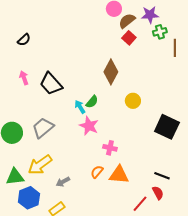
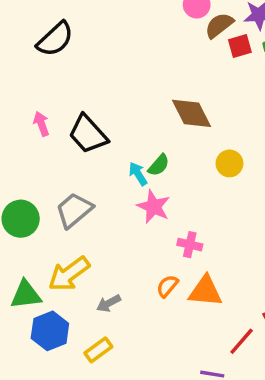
red square: (129, 38) -> (240, 46), moved, turned 32
black semicircle: (24, 40) -> (55, 39), moved, size x1.6
brown diamond: (111, 72) -> (192, 113), turned -55

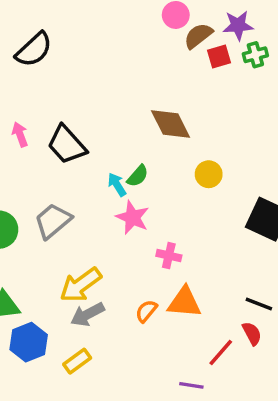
yellow arrow: (69, 274) -> (81, 285), moved
orange semicircle: (167, 286) -> (146, 311), moved
gray arrow: (109, 303) -> (87, 314), size x1.4

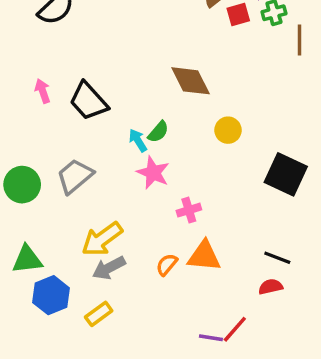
pink cross: (169, 256) -> (189, 210), turned -30
red semicircle: (252, 333) -> (271, 287), turned -75
red line: (221, 352) -> (235, 329), moved

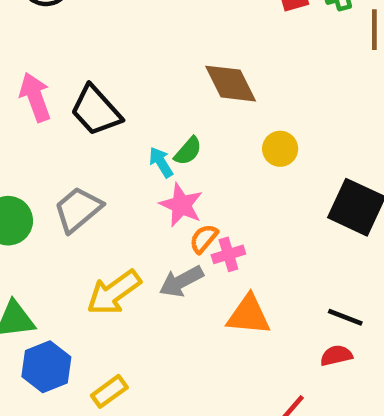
pink arrow: (43, 91) -> (35, 97), size x1.5
orange semicircle: (167, 265) -> (204, 239), moved
gray arrow: (109, 268) -> (181, 281), moved

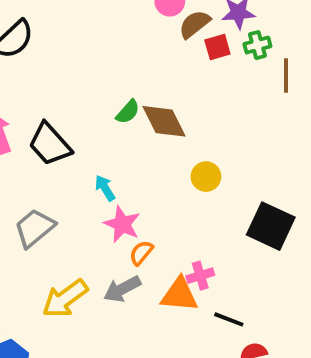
green semicircle: (188, 151) -> (128, 112), moved
pink cross: (228, 254) -> (200, 276), moved
orange triangle: (249, 315) -> (179, 295), moved
black line: (345, 317) -> (229, 319), moved

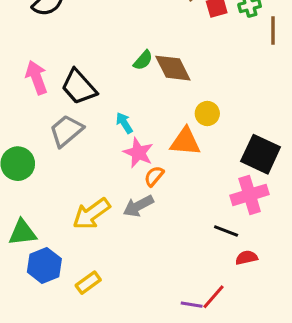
gray trapezoid: (34, 228) -> (66, 131), moved
pink cross: (200, 276) -> (250, 195), moved, size x1.6
orange triangle: (179, 295) -> (185, 142), moved

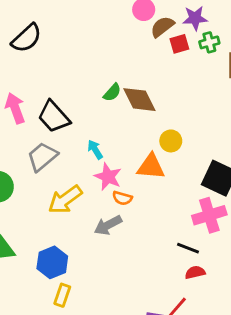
orange semicircle: (154, 176) -> (122, 198), turned -114
yellow arrow: (91, 214) -> (65, 200), moved
red semicircle: (246, 258) -> (195, 272), moved
blue hexagon: (44, 265) -> (52, 262), moved
yellow rectangle: (88, 283) -> (62, 295), turned -35

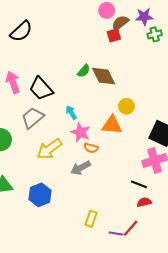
red square: (179, 44) -> (114, 35), moved
yellow rectangle: (62, 295) -> (91, 219), moved

